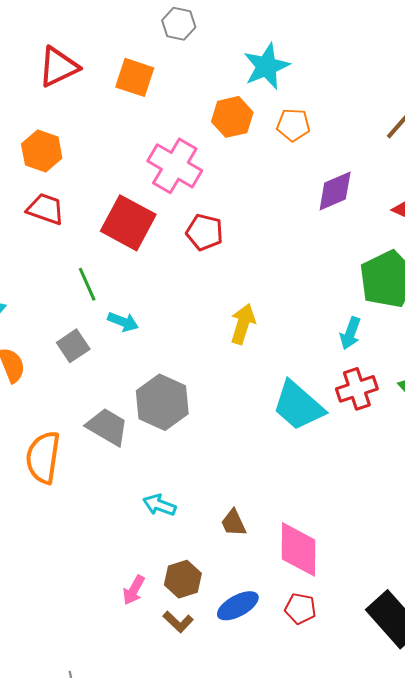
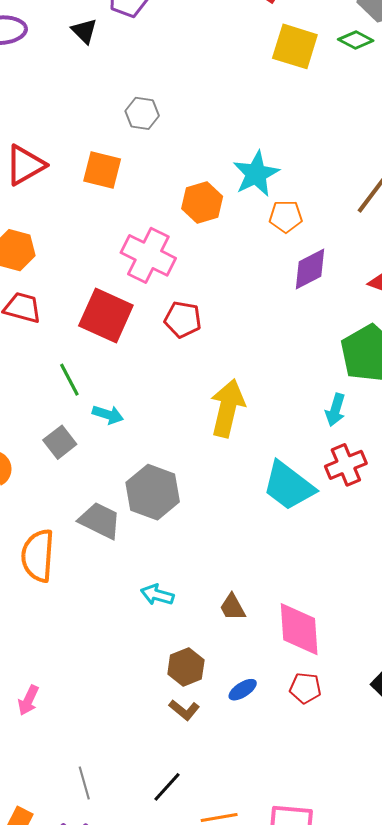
cyan star: (266, 66) -> (256, 174), moved
orange pentagon: (293, 125) -> (286, 216), moved
yellow arrow: (243, 324) -> (227, 408), size x1.4
pink arrow: (134, 590) -> (28, 700), moved
blue ellipse: (238, 606) -> (243, 690), size x0.7

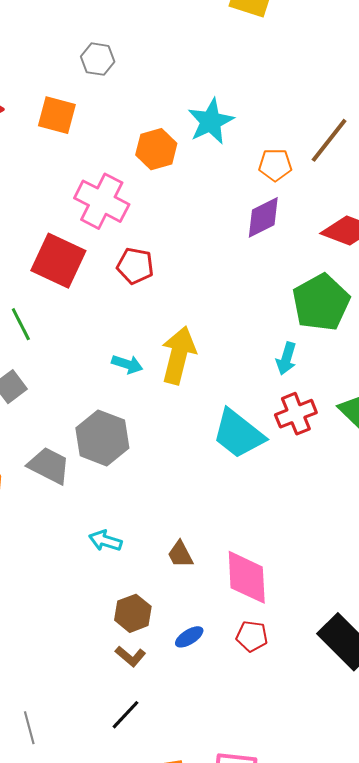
orange pentagon: (286, 216) -> (275, 165), moved
cyan arrow: (108, 415) -> (127, 364), moved
black line: (167, 787) -> (125, 715), moved

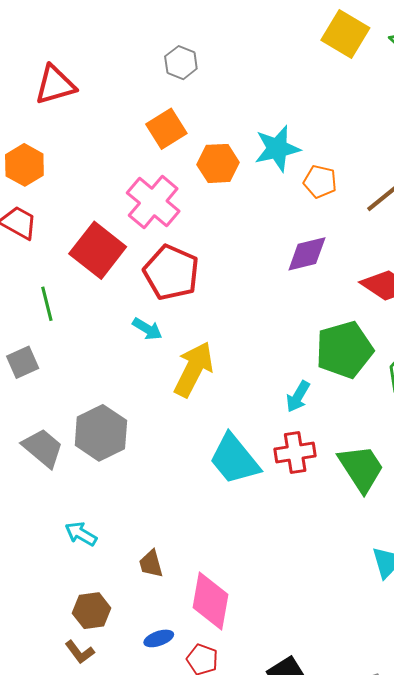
orange square: (57, 115) -> (166, 129), moved, turned 30
orange pentagon: (275, 165) -> (320, 182), moved
red pentagon: (135, 266) -> (171, 272), size x1.5
cyan arrow: (127, 364) -> (147, 329), moved
blue ellipse: (189, 637) -> (159, 638), moved

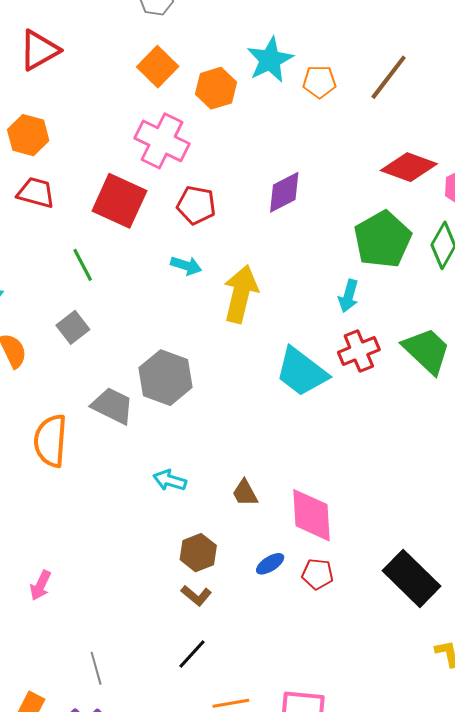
purple diamond: (307, 254) -> (284, 192), moved
red pentagon: (171, 272) -> (196, 205), size x0.7

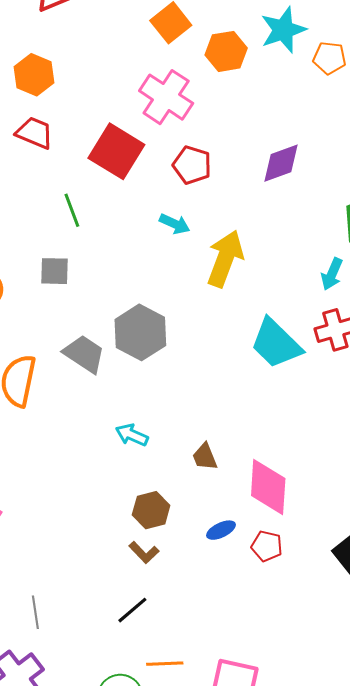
gray square: (73, 327) -> (55, 271), turned 32

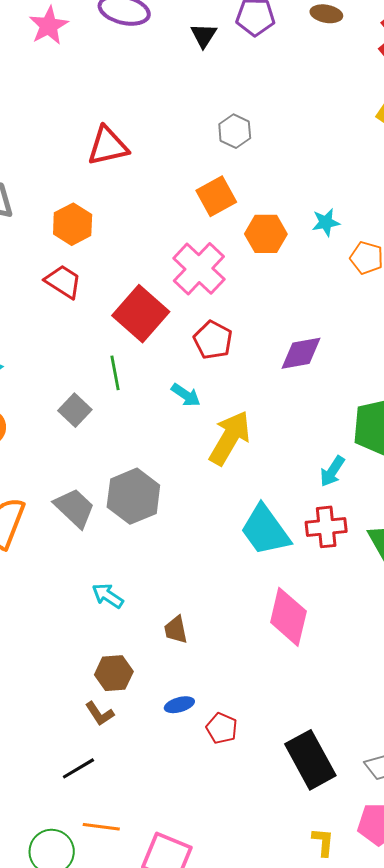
cyan star: (283, 30) -> (326, 222), size x0.6
green line: (72, 210) -> (115, 373), moved
gray square: (55, 271) -> (75, 410), moved, turned 32
pink diamond: (268, 487) -> (288, 617), moved

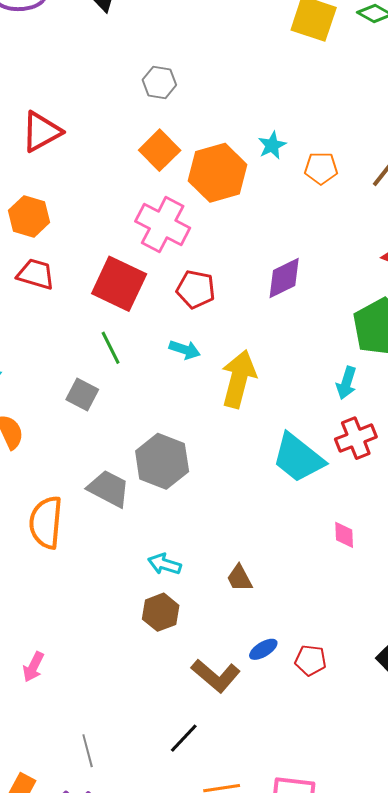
orange hexagon: (266, 234) -> (218, 173), size x1.4
pink diamond: (288, 617) -> (344, 535), size x0.5
brown hexagon: (114, 673) -> (161, 612), moved
brown L-shape: (100, 714) -> (216, 676), moved, size x1.6

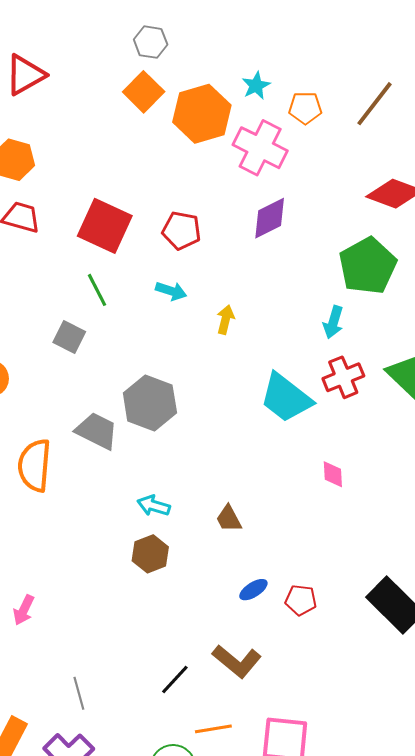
gray hexagon: (159, 82) -> (151, 42), moved
pink cross: (163, 225) -> (260, 148), moved
yellow arrow: (239, 379) -> (225, 320), size x0.5
brown L-shape: (216, 676) -> (237, 661), moved

